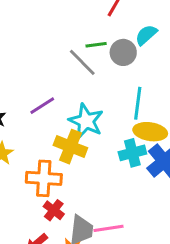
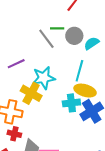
cyan semicircle: (146, 35) -> (92, 43), moved
cyan star: (86, 121) -> (44, 78), turned 30
red cross: (54, 210) -> (14, 134), turned -32

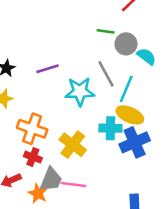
gray line: (46, 39) -> (106, 74), moved
cyan semicircle: (92, 43) -> (146, 56), turned 63
yellow cross: (31, 93) -> (73, 145), moved

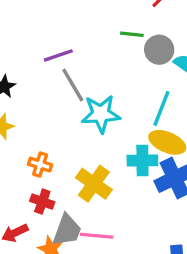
purple line: (48, 69) -> (58, 55), moved
gray line: (106, 74) -> (73, 85), moved
orange cross: (32, 129) -> (40, 165), size x0.6

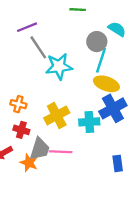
gray circle: (159, 50) -> (97, 42), moved
cyan cross: (142, 161) -> (89, 122), moved
yellow cross: (94, 184) -> (57, 115), turned 30

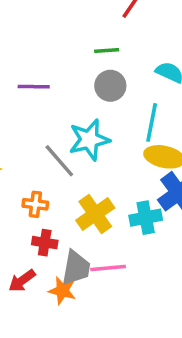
purple line: (27, 27) -> (34, 87), turned 30
gray circle: (97, 42) -> (110, 86), moved
gray line: (38, 47) -> (59, 161), moved

